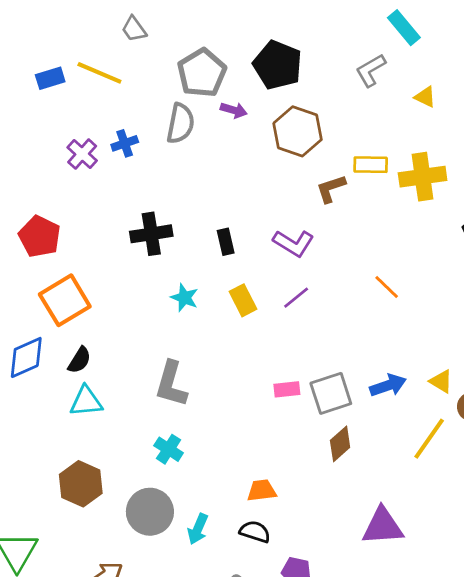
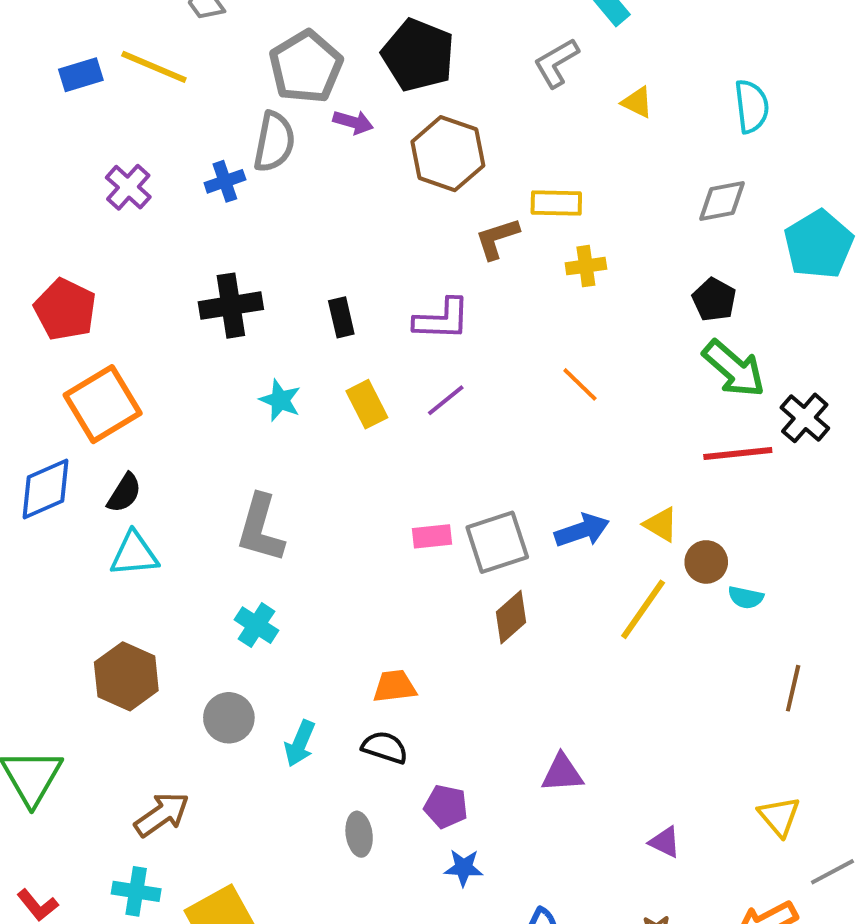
blue cross: (125, 143) -> (225, 181), moved
yellow cross: (423, 177) -> (586, 266), moved, size x0.6
purple L-shape: (294, 243) -> (442, 319), turned -30
gray circle: (150, 512) -> (229, 718), size x0.7
purple triangle: (383, 526) -> (562, 773), moved, size x0.7

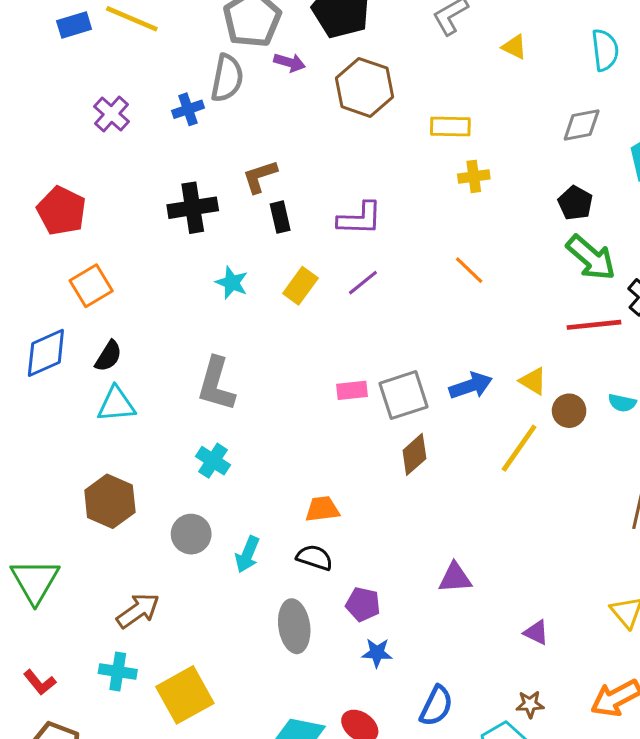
brown L-shape: (497, 238) -> (260, 176), moved
orange square: (103, 404) -> (91, 286), size x0.7
yellow rectangle: (367, 404) -> (300, 286), turned 63
cyan semicircle: (746, 597) -> (622, 403), moved
gray ellipse: (359, 834) -> (294, 626), size x1.5

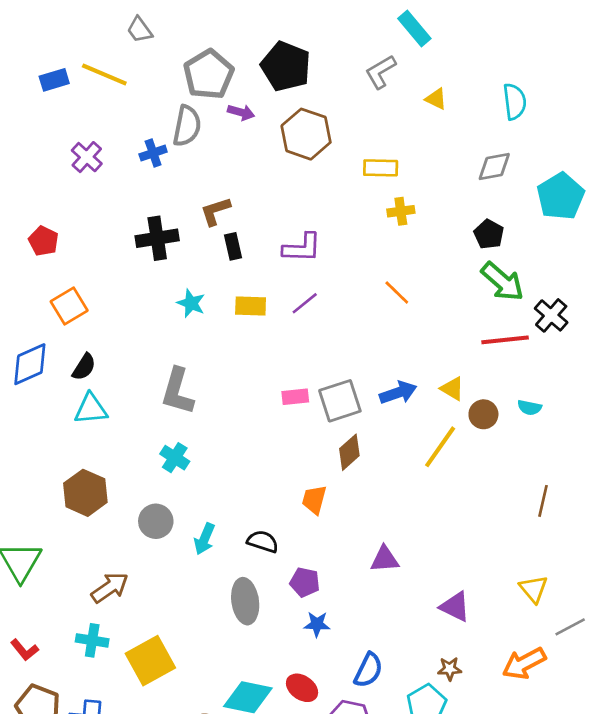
red pentagon: (62, 211) -> (43, 241), size x0.7
yellow rectangle: (300, 286) -> (251, 306), turned 56
orange trapezoid: (322, 509) -> (314, 500), moved, turned -68
purple triangle: (536, 632) -> (455, 607), size x1.4

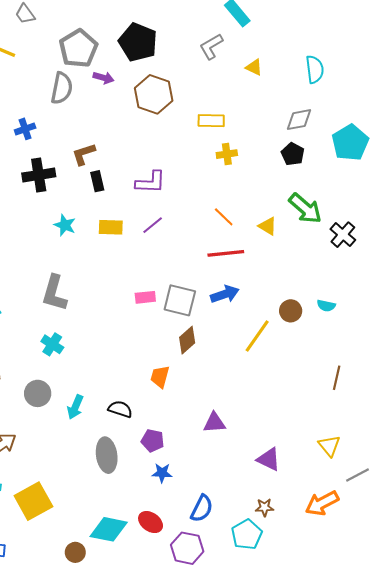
blue cross: (153, 153) -> (25, 129), moved
black pentagon: (489, 234) -> (293, 154), moved
red line: (505, 340) -> (226, 253), moved
yellow triangle: (452, 389) -> (268, 226), moved
gray square: (340, 401) -> (180, 300), turned 32

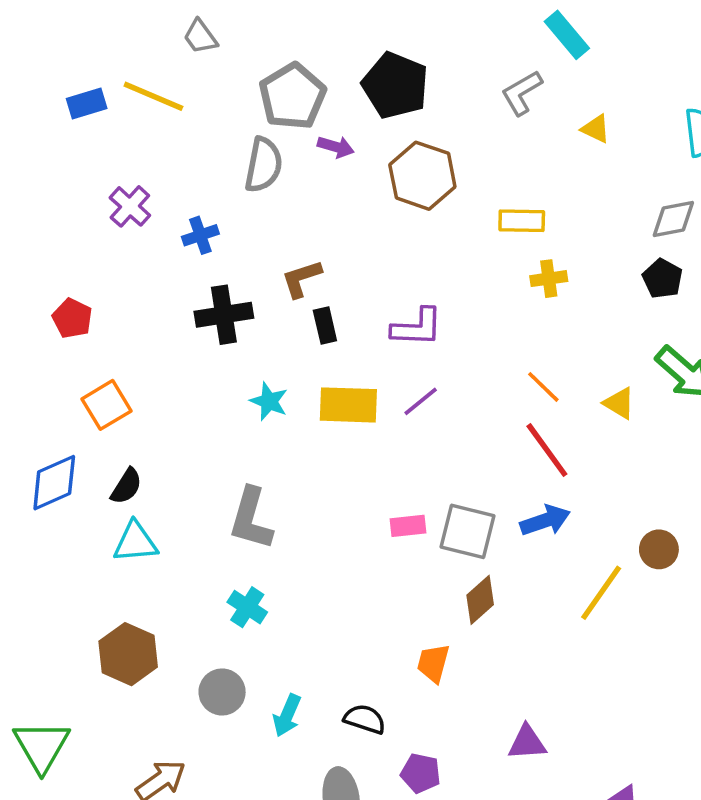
yellow rectangle: (111, 227) -> (348, 405), size x1.4
red line: (226, 253) -> (547, 450), turned 60

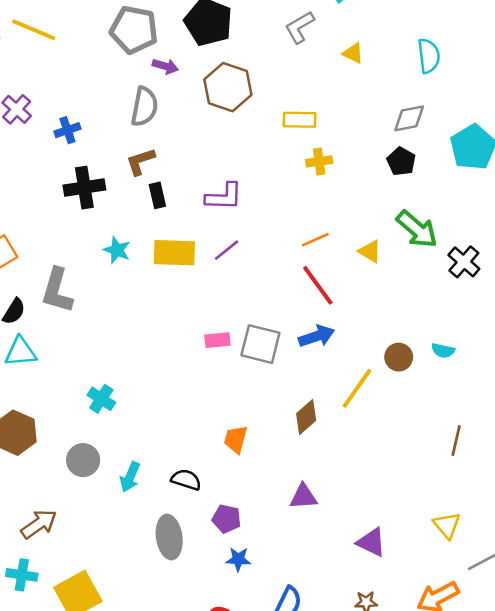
gray pentagon: (292, 96) -> (134, 30), turned -30
gray semicircle: (264, 165) -> (144, 107), moved
orange line: (543, 387) -> (315, 240), turned -68
gray L-shape: (251, 519) -> (57, 291), moved
brown diamond: (480, 600) -> (306, 417), moved

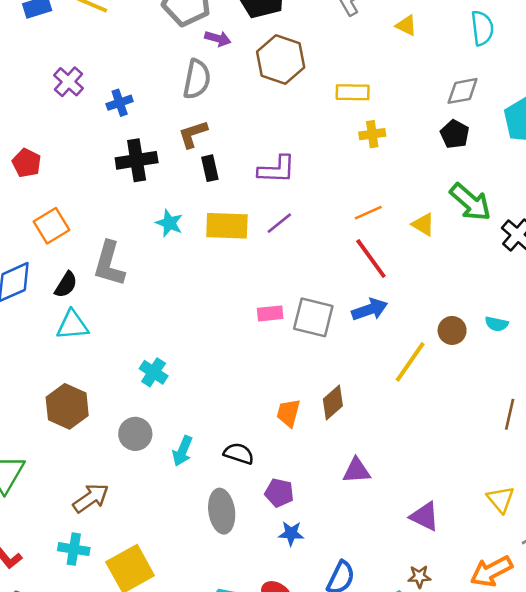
brown diamond: (306, 417) -> (333, 402), moved

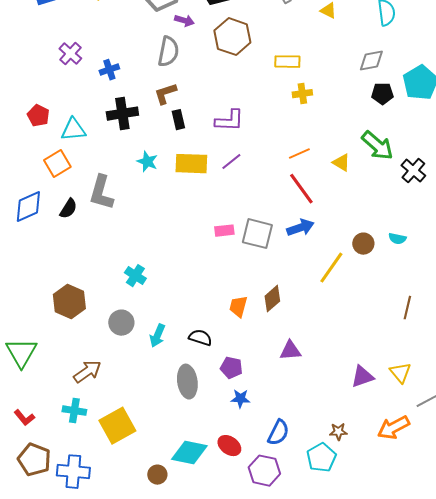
black pentagon: (455, 134) -> (382, 94), moved, turned -30
cyan triangle: (72, 325) -> (73, 130), moved
purple triangle: (425, 516) -> (362, 377), moved, turned -45

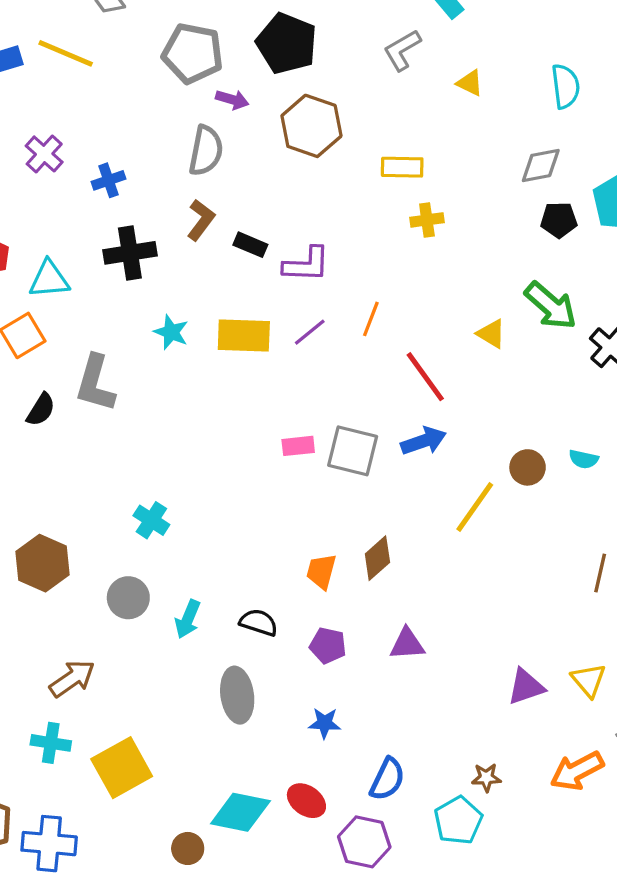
brown L-shape: (165, 94) -> (201, 220), turned 145
black rectangle: (178, 120) -> (250, 245), moved, turned -54
orange line: (299, 154) -> (371, 319), moved, turned -45
purple pentagon: (231, 368) -> (328, 646), moved

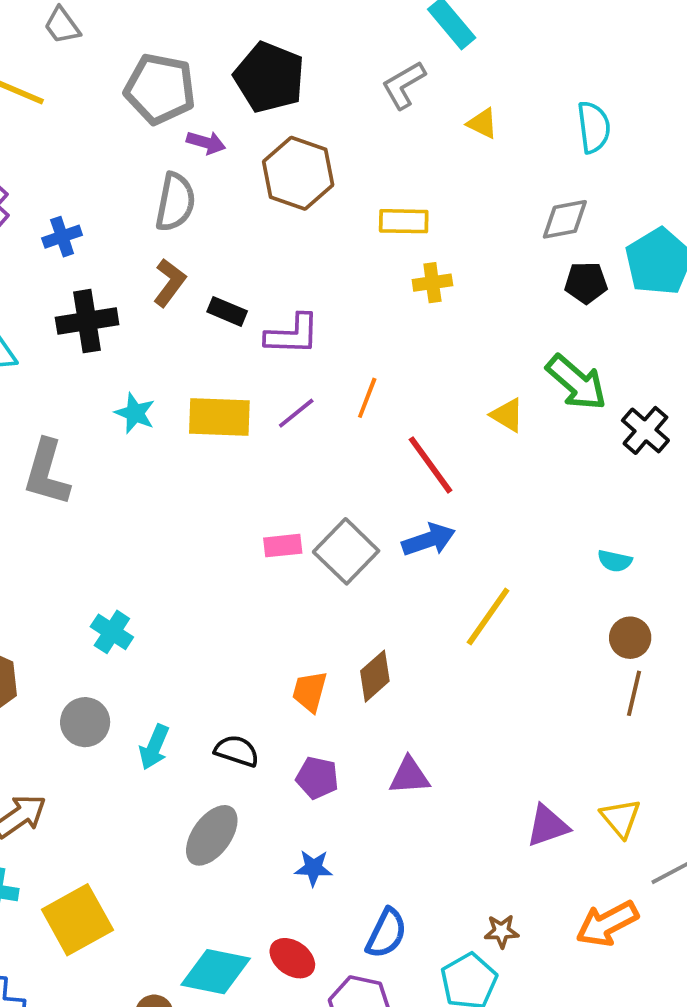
gray square: (353, 451) -> (346, 551), turned 30
brown circle: (528, 467) -> (630, 638), moved
gray ellipse: (237, 695) -> (212, 835), turned 44

